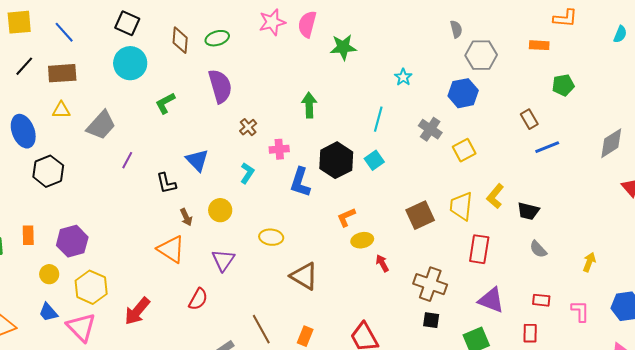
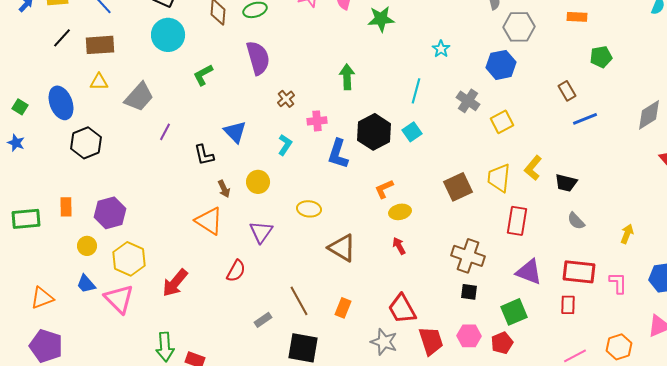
red arrow: (382, 263) -> (399, 246), moved
red rectangle: (541, 300) -> (579, 272), size x1.8

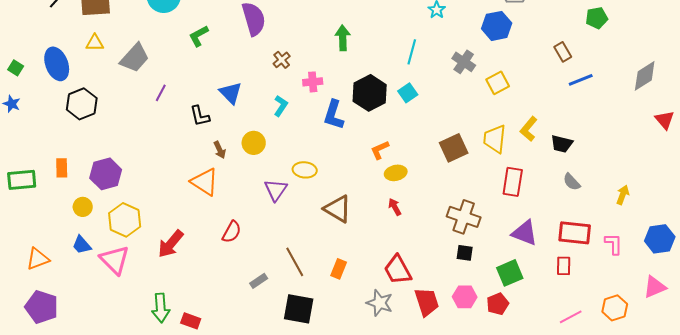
purple triangle: (261, 232) -> (276, 190), moved

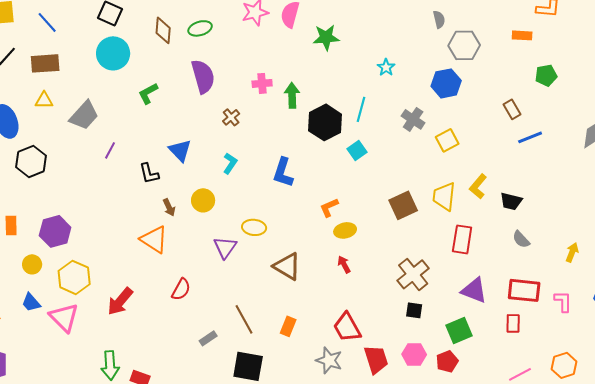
pink cross: (313, 82) -> (262, 83), moved
black hexagon: (370, 93) -> (325, 122), moved
brown cross: (464, 217) -> (413, 274), turned 32

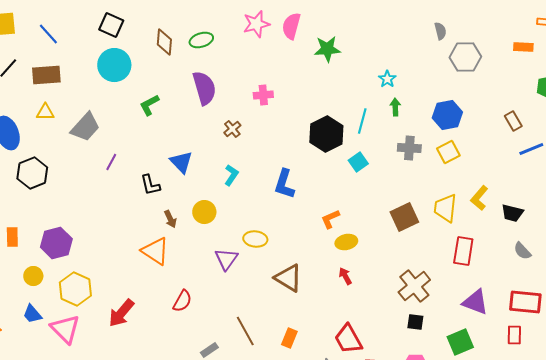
blue hexagon: (446, 83) -> (447, 115), moved
green arrow: (292, 95) -> (395, 107), moved, size x0.7
gray cross: (413, 119) -> (409, 148), moved, turned -30

